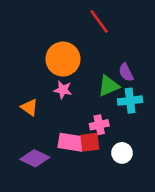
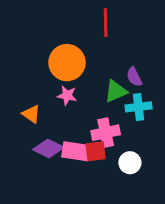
red line: (99, 21) -> (106, 23), turned 35
pink cross: (99, 125) -> (106, 133), size x1.4
purple diamond: (35, 158) -> (48, 148), moved

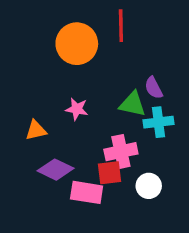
orange circle: (67, 63) -> (77, 44), moved
green triangle: (116, 91) -> (132, 104), turned 35
orange triangle: (31, 114) -> (36, 130), turned -48
pink rectangle: (76, 151) -> (87, 192), moved

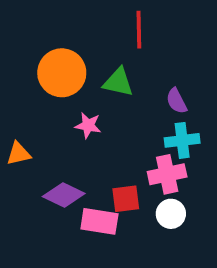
orange circle: (77, 44) -> (62, 73), moved
green triangle: (132, 104) -> (118, 82), moved
orange triangle: (36, 130) -> (19, 154), moved
pink cross: (121, 152) -> (167, 174), moved

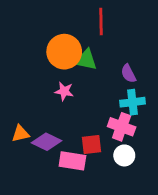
orange circle: (62, 73) -> (64, 52), moved
orange triangle: (19, 154) -> (20, 134), moved
pink cross: (167, 174) -> (122, 127), turned 32

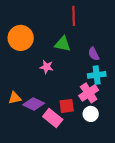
orange circle: (64, 52) -> (21, 38), moved
pink cross: (122, 127) -> (89, 93), turned 36
pink rectangle: (72, 161) -> (53, 118), turned 30

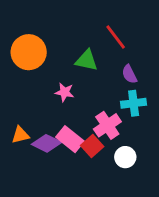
red line: (74, 16) -> (116, 37), moved, turned -36
pink cross: (89, 93) -> (107, 125), moved
red square: (67, 106) -> (92, 146), turned -35
pink rectangle: (53, 118) -> (70, 139), moved

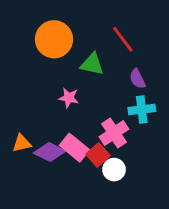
orange circle: (29, 52) -> (54, 39), moved
white circle: (125, 157) -> (114, 170), moved

